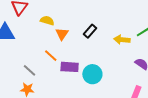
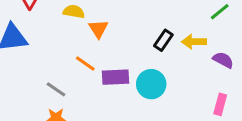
black rectangle: (90, 31) -> (163, 40), moved
yellow arrow: (122, 40) -> (194, 42), moved

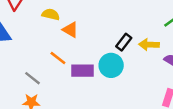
orange triangle: (98, 29) -> (70, 30), turned -30
cyan circle: (151, 84) -> (111, 65), moved

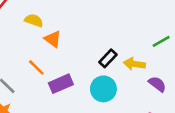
cyan circle: (111, 65) -> (103, 89), moved
purple rectangle: (82, 71) -> (61, 84), turned -30

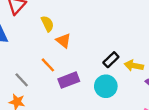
yellow semicircle: (34, 20) -> (47, 24), turned 42

